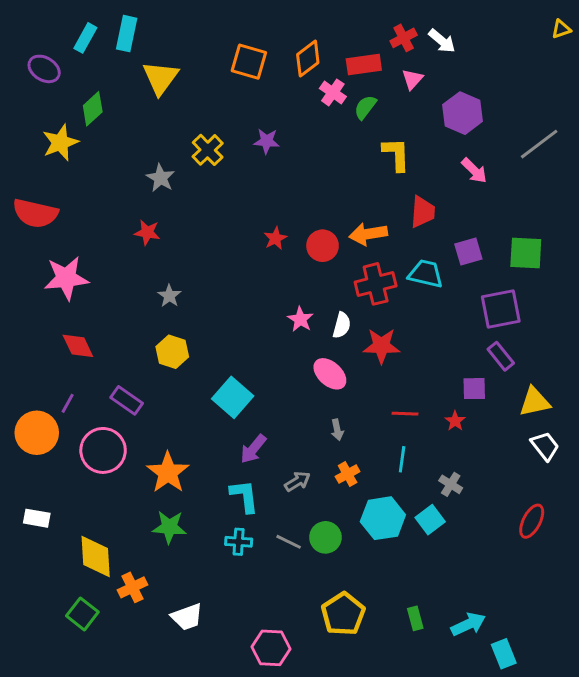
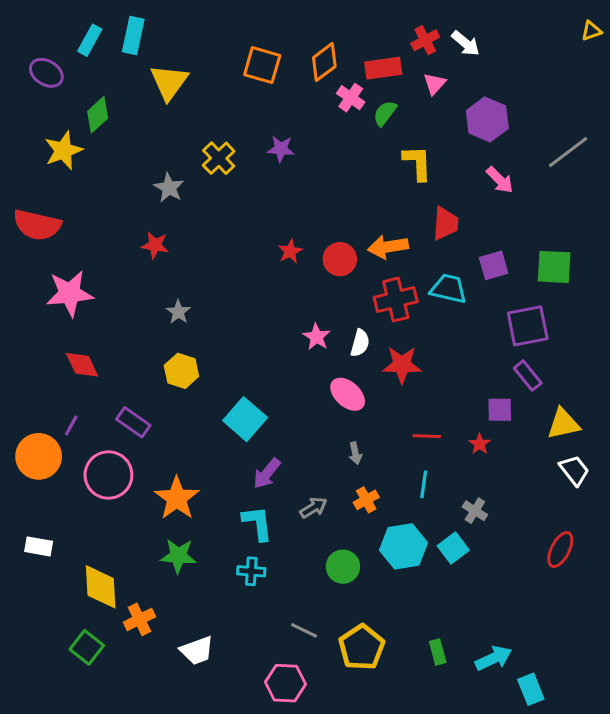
gray line: (289, 542) -> (304, 630), moved

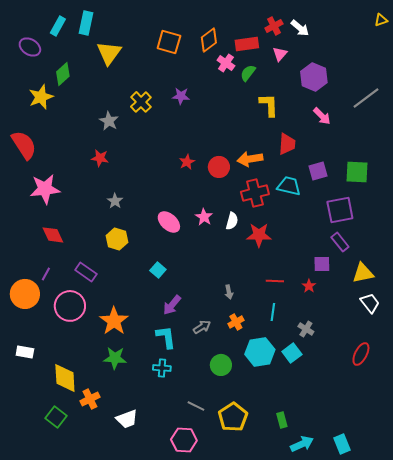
red semicircle: (37, 225) -> (24, 145), turned -136
pink ellipse: (348, 394) -> (169, 222), moved
cyan square: (245, 419) -> (158, 270), size x0.6
cyan arrow: (494, 658) -> (302, 444), moved

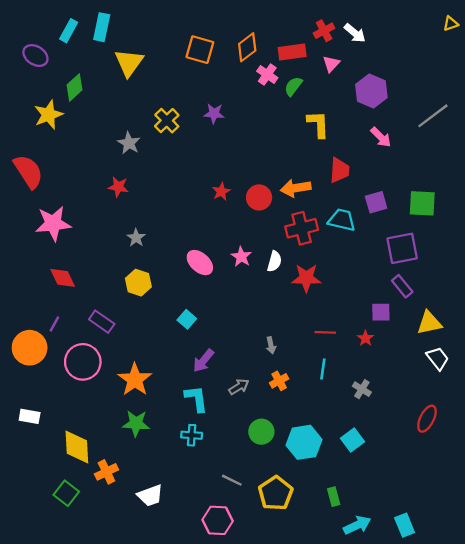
cyan hexagon: (260, 352) -> (304, 442), moved
cyan square: (292, 353) -> (352, 440), moved

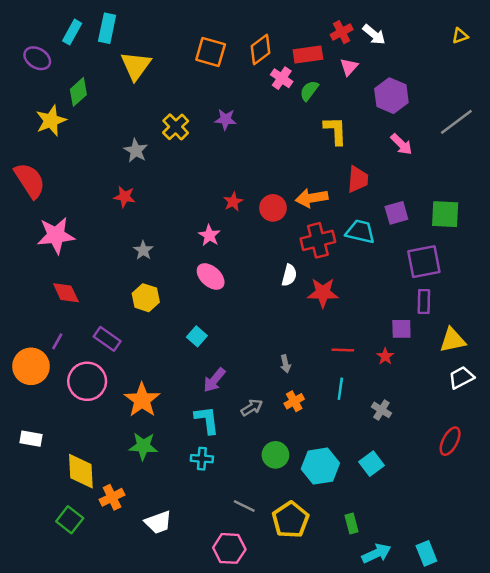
yellow triangle: (451, 24) -> (460, 36), moved
pink star: (241, 257) -> (209, 235), moved
purple rectangle: (402, 286) -> (424, 301), turned 40
white trapezoid: (438, 358) -> (461, 378), turned -80

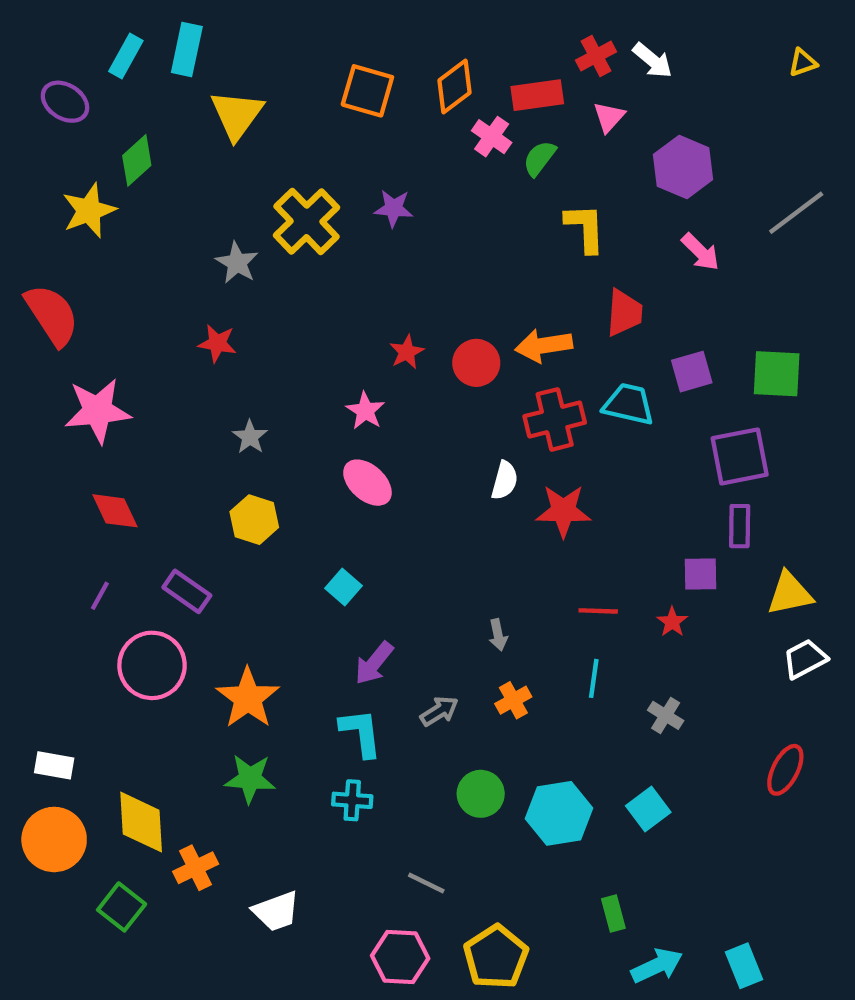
yellow cross: (176, 127) -> (307, 221), size x1.4
orange circle: (31, 366) -> (54, 839), moved
yellow pentagon: (290, 520) -> (496, 957), moved

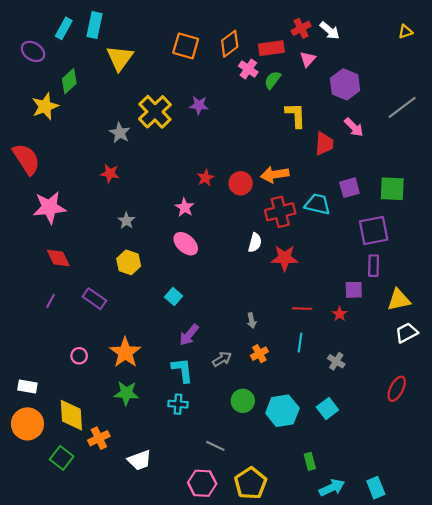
red trapezoid: (624, 313) -> (324, 144), moved
pink circle: (152, 665) -> (79, 356), moved, size x0.5

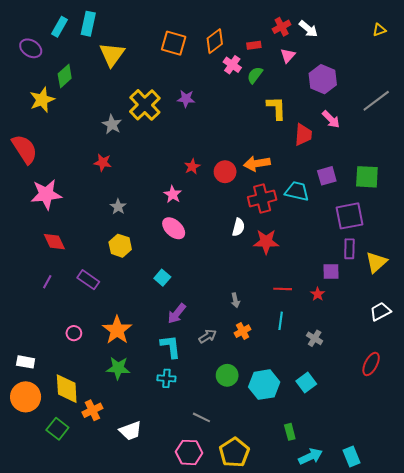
red rectangle: (271, 48) -> (254, 45), size x0.6
yellow triangle: (399, 300) -> (376, 262), moved, turned -30

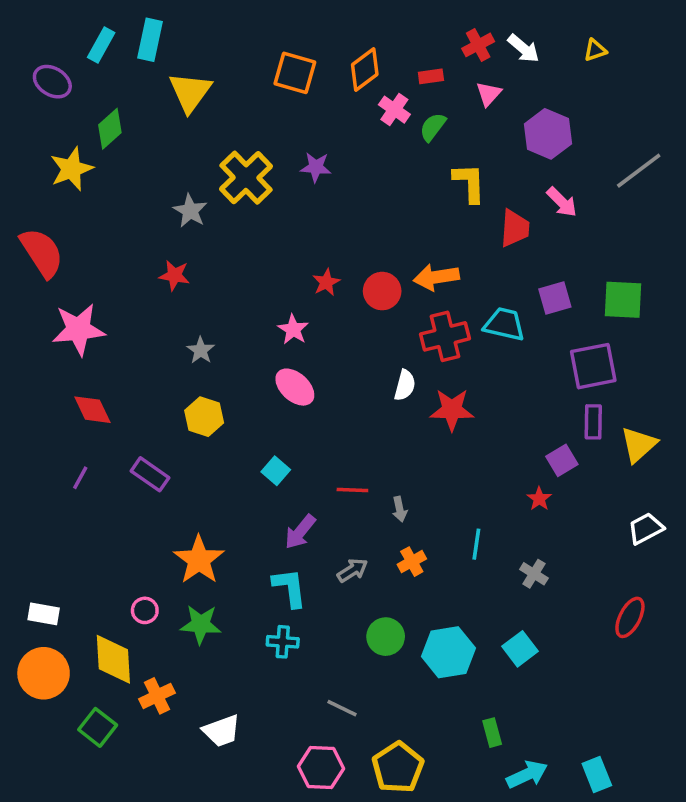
yellow triangle: (379, 30) -> (595, 50), moved
purple square: (331, 271) -> (562, 460), turned -30
red line: (283, 289) -> (352, 490), moved
pink circle: (74, 333) -> (145, 610), moved

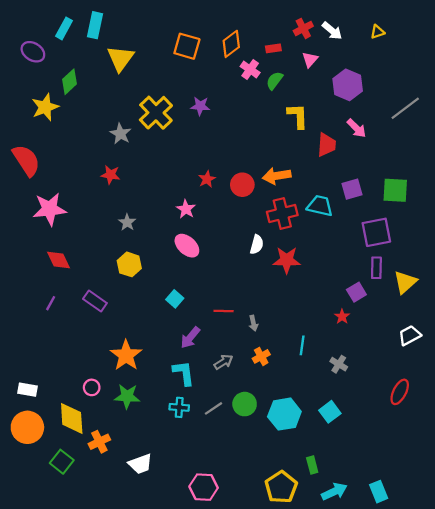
gray line: (342, 708) -> (214, 408), moved, turned -60
yellow pentagon: (398, 767) -> (281, 487), moved

